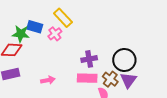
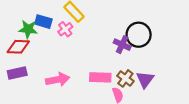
purple cross: (89, 59) -> (122, 45), moved, turned 35
black circle: (124, 60) -> (139, 35), moved
pink arrow: (48, 80) -> (58, 80), size x1.5

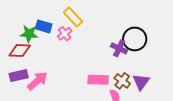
pink arrow: (58, 80) -> (37, 81), moved, turned -30

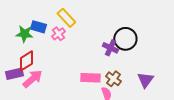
red diamond: (20, 50) -> (26, 61), moved, turned -35
purple triangle: (141, 82) -> (145, 80), moved

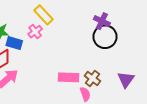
blue rectangle: (38, 27) -> (14, 43), moved
purple cross: (110, 48) -> (102, 21), moved

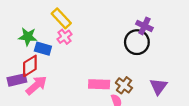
yellow rectangle: (43, 15) -> (61, 18), moved
purple cross: (102, 21) -> (144, 26), moved

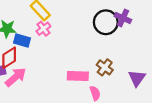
black circle: (137, 42) -> (106, 22), moved
brown cross: (124, 85) -> (105, 67), moved

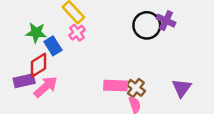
blue rectangle: (22, 41) -> (53, 46), turned 42
brown cross: (105, 67) -> (136, 88), moved

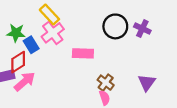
purple cross: (166, 21) -> (142, 29), moved
pink cross: (77, 33) -> (53, 33), size x1.5
pink rectangle: (115, 86) -> (83, 53), moved

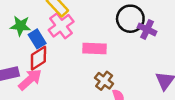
purple cross: (142, 29) -> (147, 29), moved
red diamond: (18, 62) -> (38, 58), moved
brown cross: (106, 83) -> (104, 81), moved

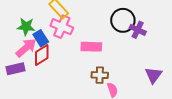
pink cross: (61, 26) -> (62, 27), turned -30
pink arrow: (30, 80) -> (26, 48), moved
brown cross: (104, 81) -> (100, 75), turned -35

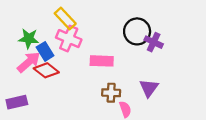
red diamond: (42, 55) -> (46, 70), turned 70
purple rectangle: (15, 69) -> (17, 102), moved
purple triangle: (153, 75) -> (149, 88), moved

